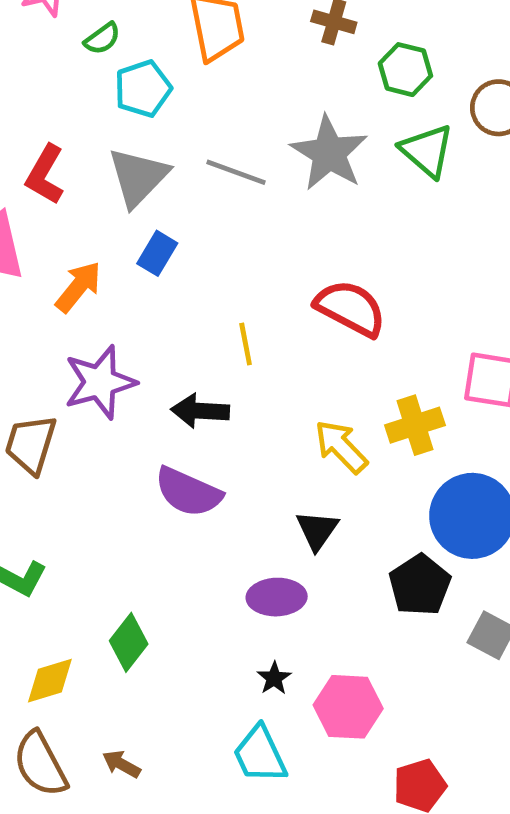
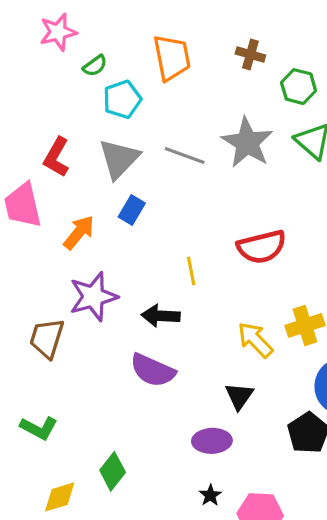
red semicircle: (351, 308) -> (262, 247), turned 138

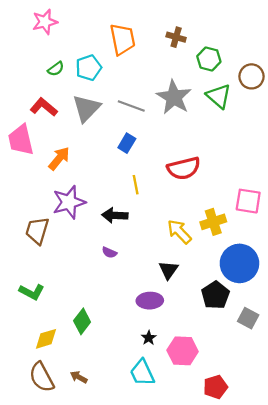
green semicircle: (95, 66) -> (56, 69), moved
red L-shape: (56, 157) -> (44, 107), turned 100
blue rectangle: (132, 210) -> (127, 143), moved
purple semicircle: (153, 370) -> (109, 252), size x0.5

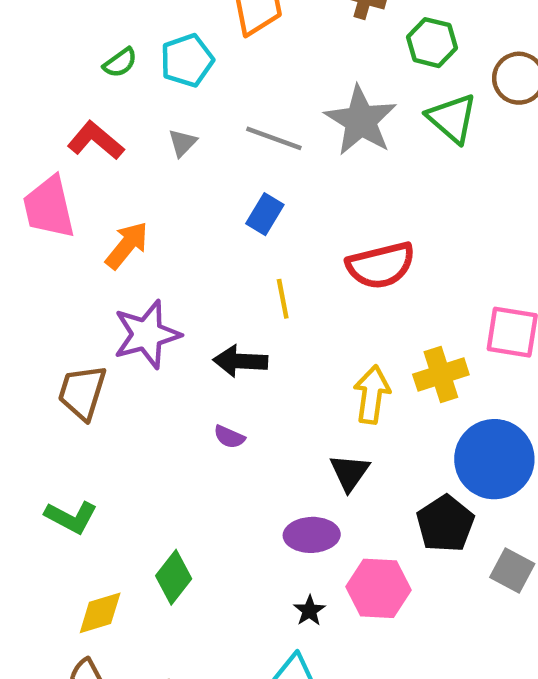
gray triangle: (86, 108) -> (182, 143), size x0.5
yellow arrow: (179, 232) -> (372, 395), turned 52
pink hexagon: (183, 351) -> (379, 588), moved

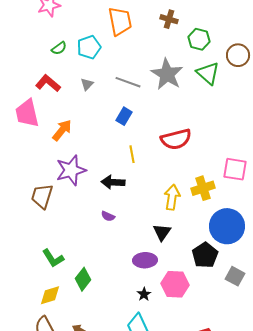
green L-shape: (71, 517) -> (53, 258), moved, turned 30

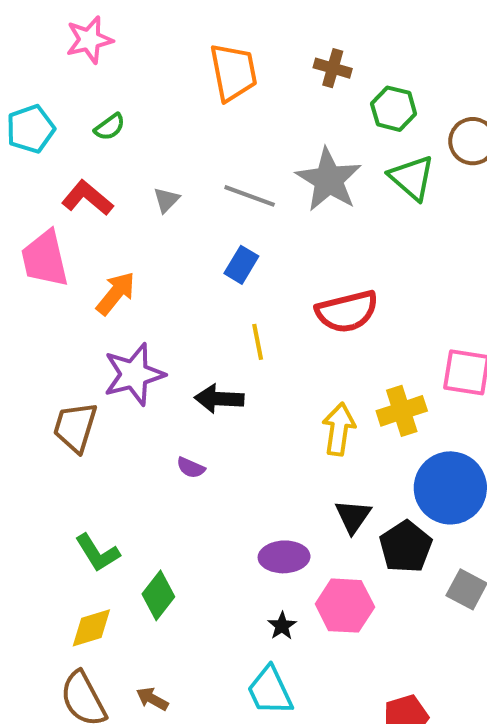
cyan pentagon: (89, 47) -> (31, 129), moved
purple semicircle: (108, 216) -> (191, 468), moved
black triangle: (162, 232) -> (353, 516), moved

